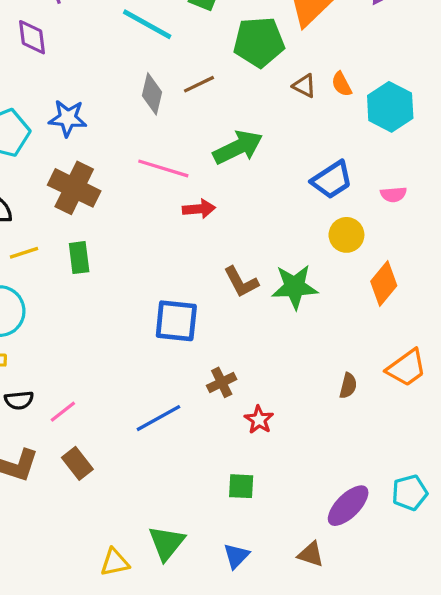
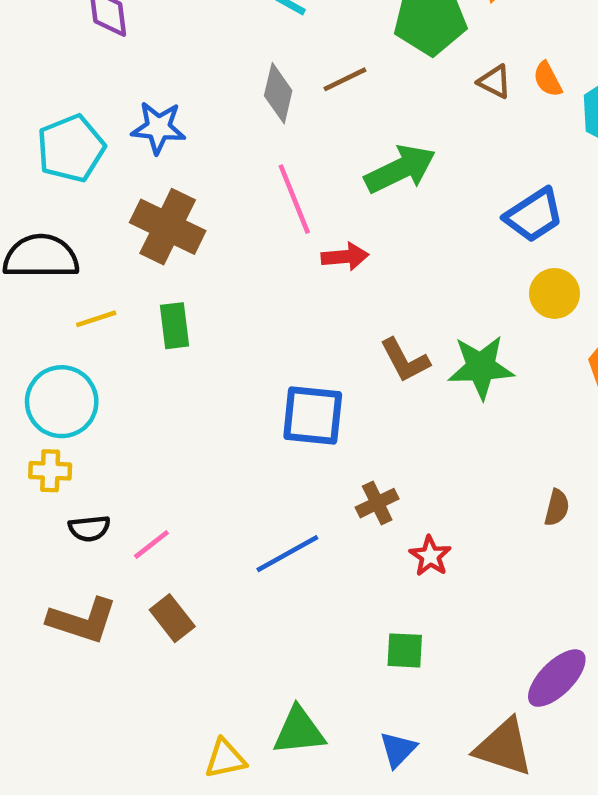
pink line: (163, 168) -> (294, 199), turned 51
green triangle: (167, 543) -> (299, 731), turned 45
brown triangle: (311, 554) -> (504, 747), size x1.6

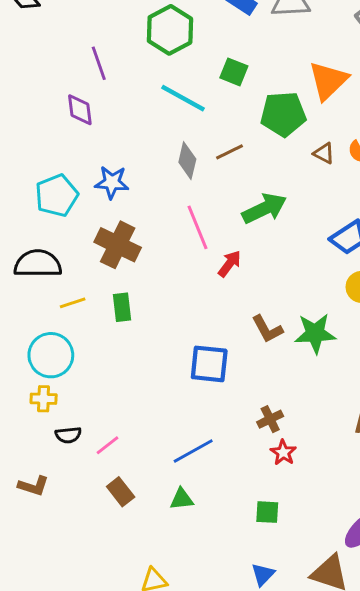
red arrow: (345, 257) -> (229, 264), turned -48
brown cross: (377, 503) -> (270, 419), moved
brown L-shape: (82, 620) -> (33, 486), moved, size x0.7
green triangle: (299, 731) -> (182, 499), moved, size x0.7

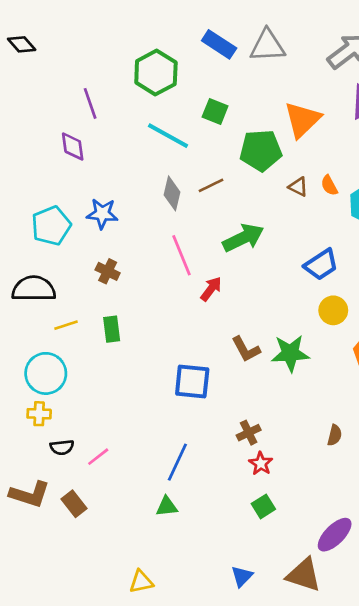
brown cross: (118, 245) -> (108, 271), size x0.6
blue line: (193, 451) -> (177, 462), turned -36
brown L-shape: (33, 486) -> (30, 494), size x1.4
brown rectangle: (121, 492) -> (74, 504), moved
green square: (267, 512) -> (263, 506), moved, turned -35

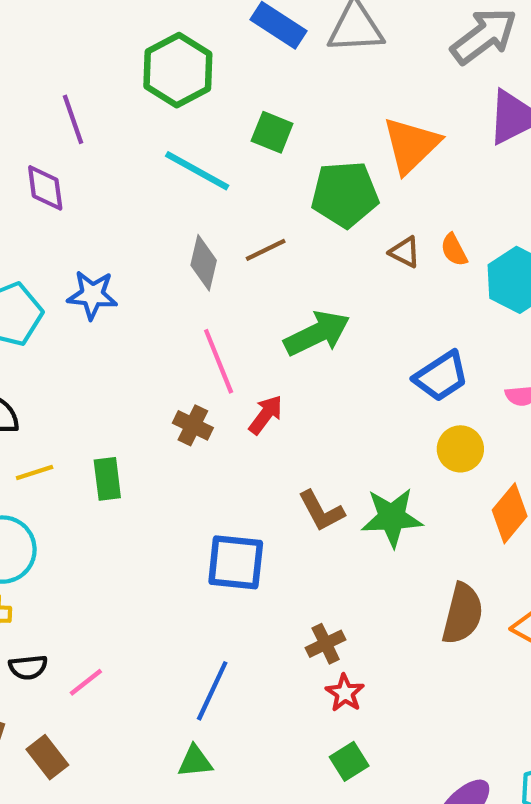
brown cross: (108, 271) -> (193, 425), moved
brown semicircle: (335, 435) -> (463, 614), moved, size x1.8

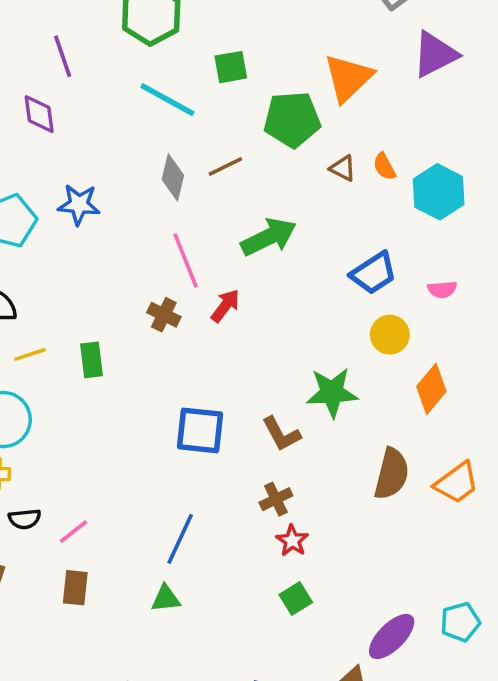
green square: (272, 132) -> (231, 67), turned -32
brown L-shape: (321, 511) -> (281, 434), moved
brown rectangle: (47, 757) -> (75, 588), moved, turned 44

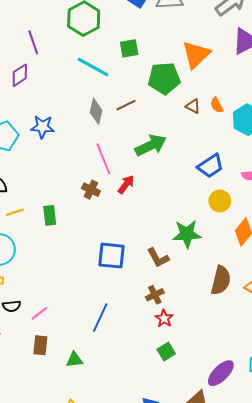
purple diamond: (39, 114) -> (20, 75), turned 65
green triangle: (166, 599) -> (74, 360), moved

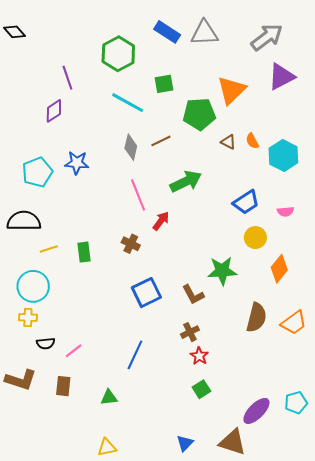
brown cross: (91, 190) -> (131, 244), moved
blue square: (112, 256) -> (146, 293), turned -32
brown rectangle: (40, 345) -> (63, 386), moved

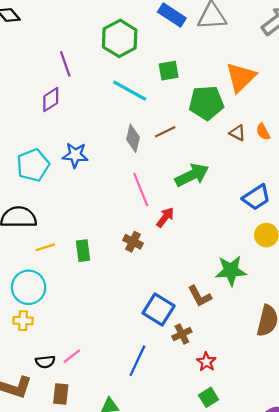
blue square: (146, 293) -> (159, 310), moved, turned -32
brown cross: (190, 332) -> (182, 334), moved
black semicircle: (46, 343) -> (45, 362), moved

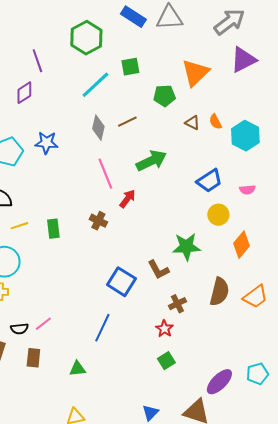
cyan line: (130, 91) -> (95, 85), turned -72
green pentagon: (206, 103) -> (164, 96), size x0.7
brown cross: (182, 334) -> (177, 304), moved

